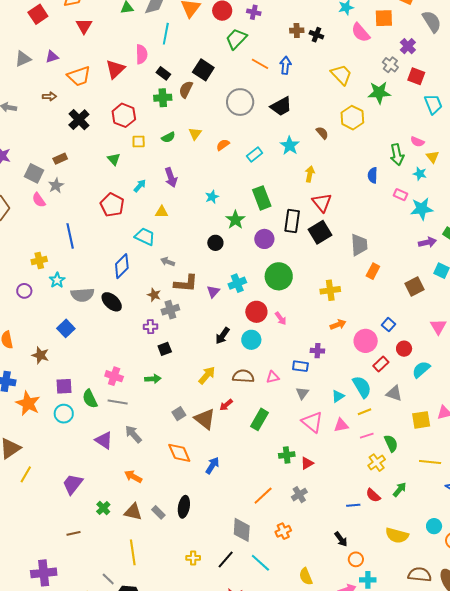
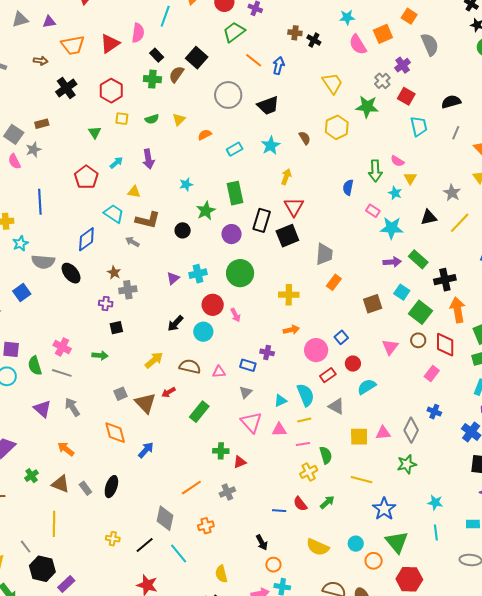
orange square: (384, 18) -> (383, 34), turned -30
brown L-shape: (186, 283) -> (148, 220), moved

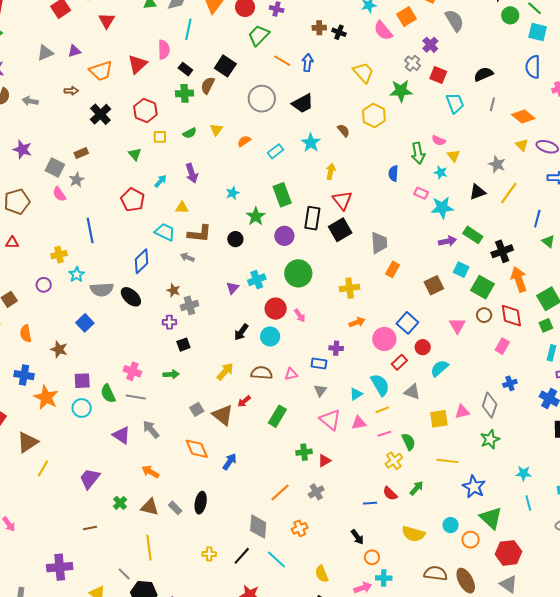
blue square: (341, 337) -> (407, 323), size x1.5
blue cross: (434, 412) -> (510, 383), turned -32

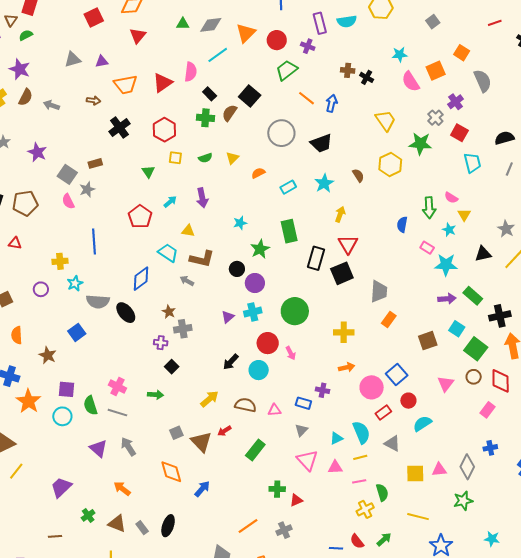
cyan line: (188, 29) -> (218, 55), turned 35
purple circle: (284, 236) -> (255, 283), moved
black square: (183, 345) -> (172, 367), turned -32

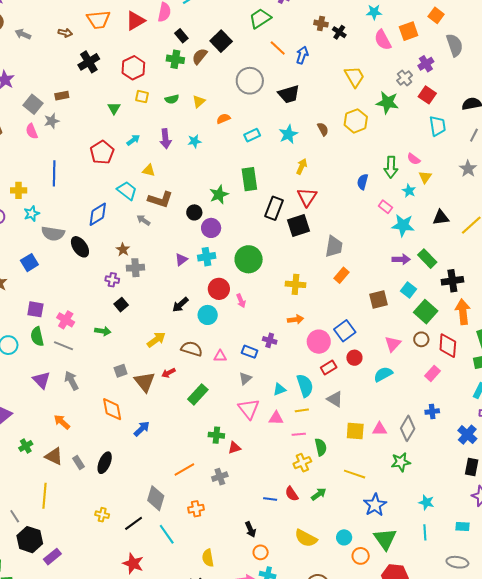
cyan star: (240, 223) -> (194, 141), moved
gray star: (506, 229) -> (468, 169), moved
purple square: (67, 389) -> (35, 309), moved
cyan semicircle: (422, 424) -> (383, 374), moved

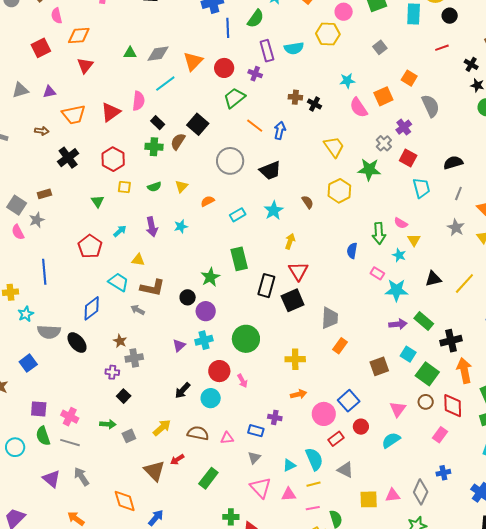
gray square: (121, 371) -> (129, 436), moved

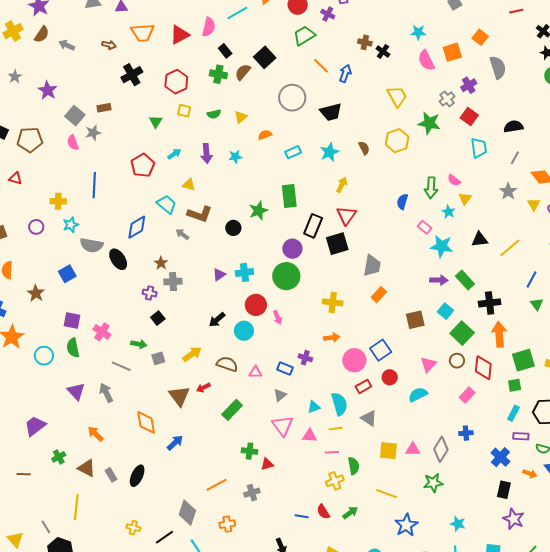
purple circle: (206, 311) -> (292, 249), moved
gray line: (70, 443) -> (121, 366), moved

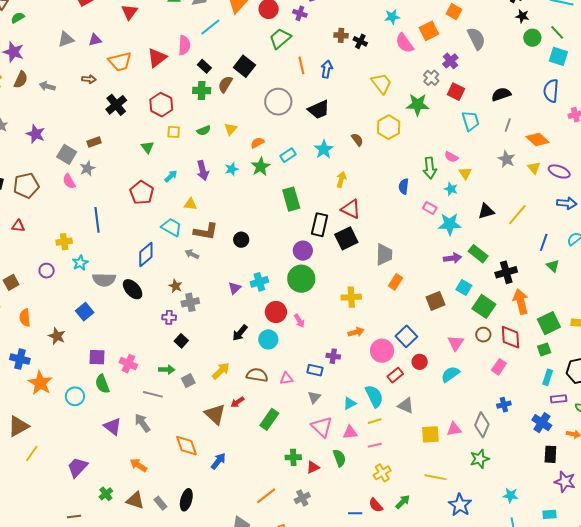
orange line: (321, 66) -> (301, 65), turned 42
green star: (258, 211) -> (261, 167), moved
red triangle: (346, 215) -> (351, 209), turned -30
green semicircle: (354, 466) -> (339, 458), moved

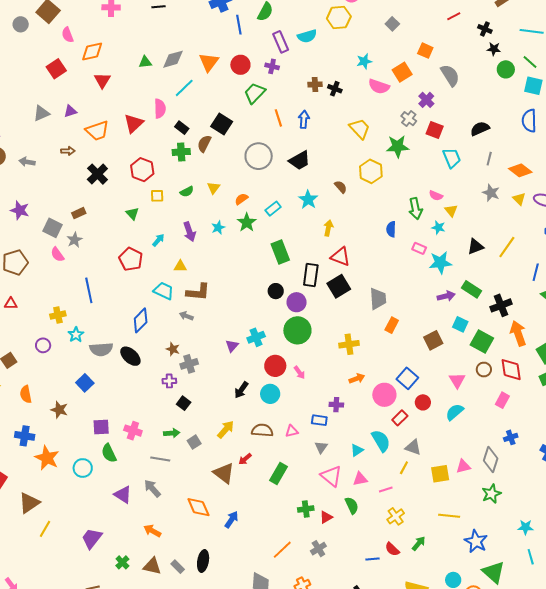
pink semicircle: (404, 43) -> (379, 86), turned -30
black circle: (241, 240) -> (276, 291), moved
yellow line: (375, 421) -> (404, 468), moved, turned -40

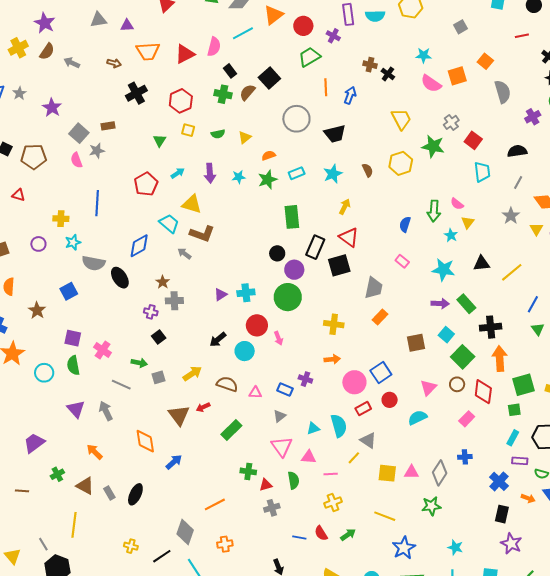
purple cross: (426, 100) -> (533, 117), moved
pink rectangle: (419, 248) -> (402, 261), moved
yellow triangle: (180, 266) -> (192, 204), size x1.5
gray cross: (318, 549) -> (272, 508), moved

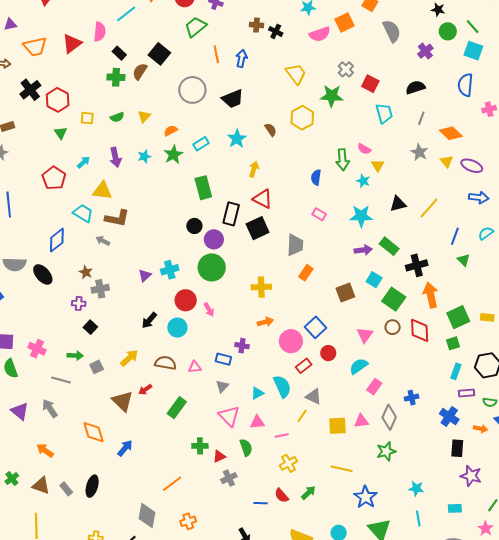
pink semicircle: (431, 84) -> (320, 34), turned -45
red hexagon: (181, 101) -> (58, 100), moved
pink rectangle: (467, 419) -> (374, 387), moved

